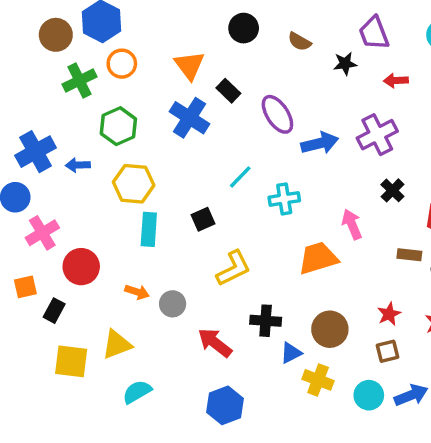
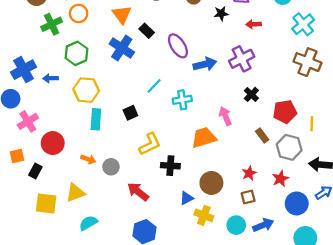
brown rectangle: (409, 255) -> (262, 135), turned 48
black cross: (266, 321) -> (170, 166), moved

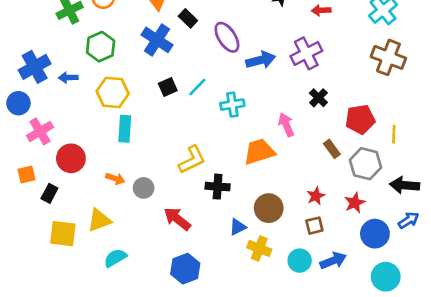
black square: (130, 113) -> (168, 87), moved

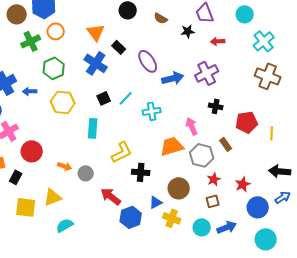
black cross: (318, 98) -> (216, 106), turned -32
cyan rectangle: (125, 129) -> (93, 128), moved
gray hexagon: (366, 164) -> (202, 155), moved
blue hexagon: (185, 269) -> (131, 217), moved

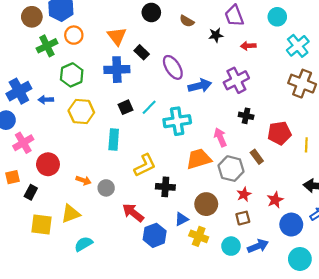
blue cross: (96, 63) -> (117, 70), turned -35
cyan cross: (152, 111) -> (177, 121), size x1.4

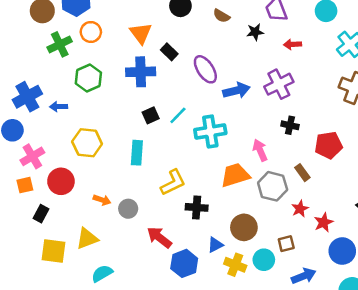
yellow hexagon: (81, 112) -> (87, 143), moved
orange square: (12, 177) -> (25, 185), moved
red star: (244, 194) -> (300, 209), moved
cyan circle: (231, 246) -> (264, 260), moved

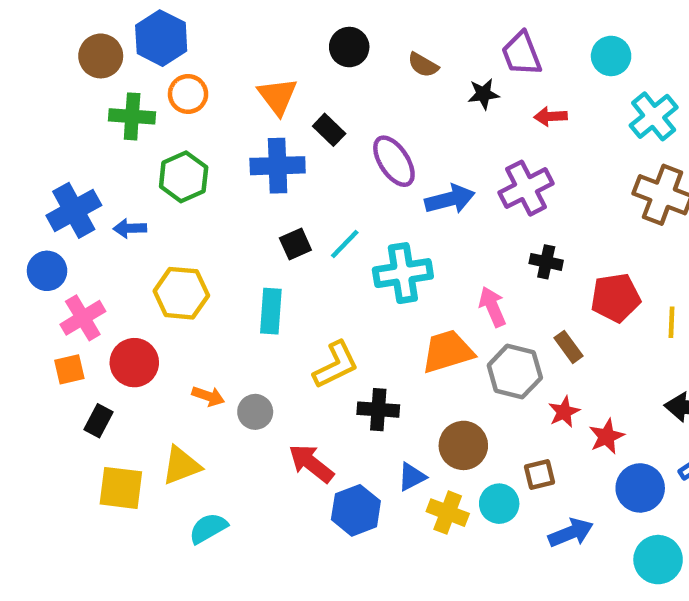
green cross: (60, 44) -> (132, 116), turned 30

